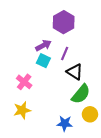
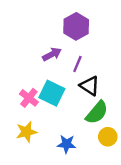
cyan square: (43, 61) -> (52, 93), moved, size x1.5
blue star: (65, 123) -> (67, 144), moved

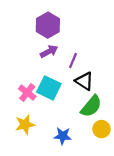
purple hexagon: (76, 26) -> (48, 25), moved

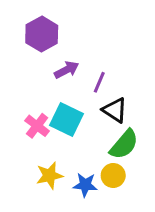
purple hexagon: (48, 25) -> (42, 34), moved
yellow star: (25, 125) -> (49, 175), moved
yellow circle: (102, 129) -> (113, 175), moved

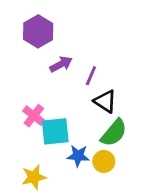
cyan square: (67, 120) -> (55, 131), moved, turned -32
yellow star: (49, 175) -> (34, 177), moved
blue star: (85, 185) -> (78, 156), moved

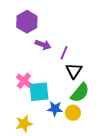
purple arrow: (61, 64) -> (43, 45), turned 49
black triangle: (105, 101) -> (74, 71), turned 30

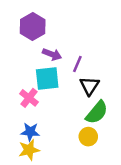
cyan square: (39, 92) -> (47, 79), moved
blue star: (55, 109) -> (30, 132), moved

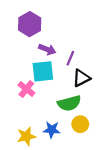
black triangle: (89, 86) -> (81, 78), turned 30
green semicircle: (97, 112) -> (69, 103), moved, turned 35
blue star: (30, 132) -> (52, 130), moved

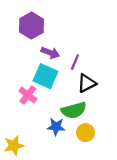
cyan square: (43, 71) -> (46, 76), turned 30
blue star: (52, 130) -> (56, 127), moved
yellow star: (26, 136) -> (14, 145), moved

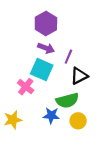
purple hexagon: (31, 26) -> (46, 24), moved
yellow star: (14, 145) -> (13, 120), moved

